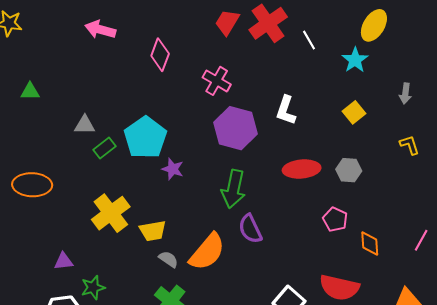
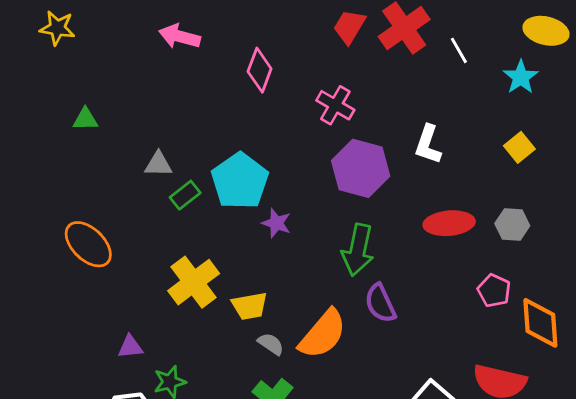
yellow ellipse: (374, 25) -> (546, 31), turned 72
orange ellipse: (32, 185) -> (88, 244), turned 42
orange diamond: (370, 243) -> (540, 323), size x1.5

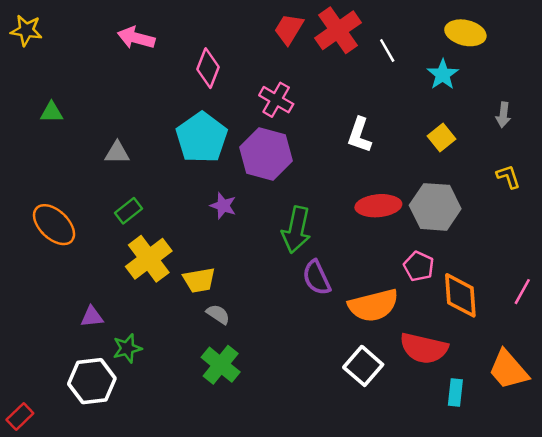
purple hexagon: (361, 168) -> (266, 154), moved
cyan pentagon: (240, 181) -> (202, 138), moved
green rectangle: (185, 195) -> (128, 211), moved
gray hexagon: (512, 225) -> (435, 207), size x1.6
orange semicircle: (323, 334) -> (373, 305), moved, turned 36

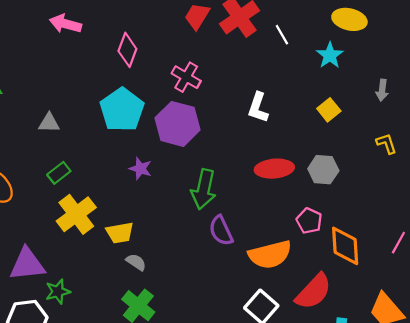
gray hexagon: (435, 207) -> (323, 170), size x0.7
purple triangle: (92, 317) -> (27, 264), size x1.8
red semicircle: (424, 348) -> (314, 292), turned -60

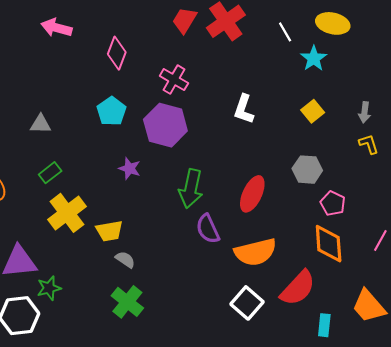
white line: (282, 35) -> (285, 32), moved
gray arrow: (382, 90) -> (365, 112), moved
cyan pentagon: (122, 110) -> (111, 111), size x0.7
red ellipse: (274, 169) -> (252, 194), moved, turned -60
pink pentagon: (309, 221) -> (333, 203), moved

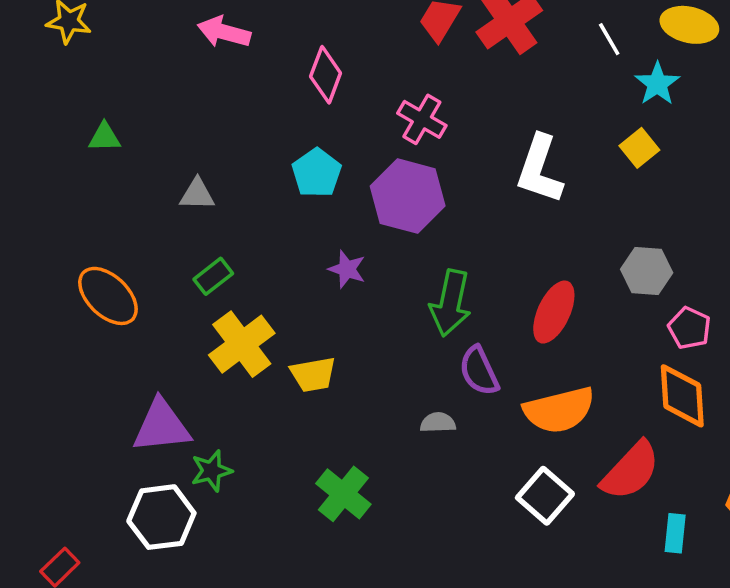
white L-shape: (244, 109) -> (540, 169), size x1.4
yellow square: (313, 111) -> (639, 148), moved
gray semicircle: (125, 260) -> (438, 423), moved, turned -36

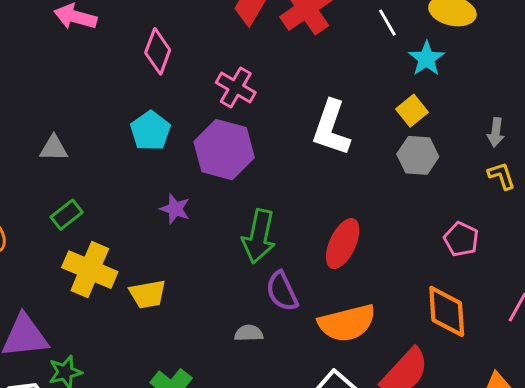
gray hexagon: (647, 271) -> (418, 155), moved
pink pentagon: (689, 328) -> (461, 239), moved
yellow cross: (242, 344) -> (90, 270), turned -30

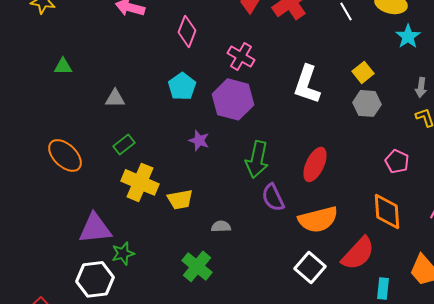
cyan star: (426, 59) -> (408, 36), moved
gray semicircle: (249, 333) -> (221, 226), moved

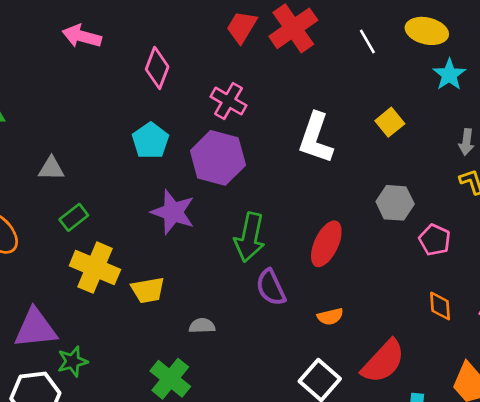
gray triangle: (115, 98) -> (51, 168), moved
gray hexagon: (367, 103) -> (395, 203), moved
purple star: (199, 140) -> (173, 212), size x1.6
orange diamond: (387, 211) -> (440, 306), moved, size x0.6
orange semicircle: (318, 219) -> (330, 317), size x0.5

